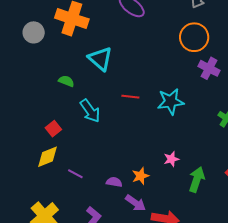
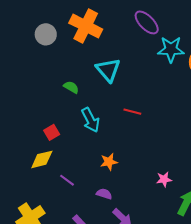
cyan star: (171, 102) -> (171, 49), moved
orange star: (141, 176) -> (109, 162), moved

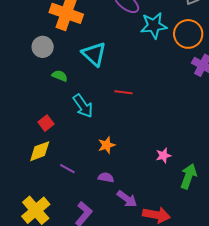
gray circle: (46, 34) -> (43, 47), moved

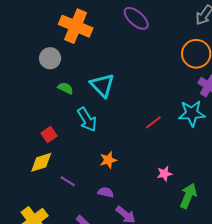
cyan star: (154, 26) -> (192, 113), moved
cyan triangle: (94, 54) -> (102, 85), moved
red line: (123, 92) -> (153, 122), moved, turned -48

